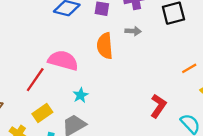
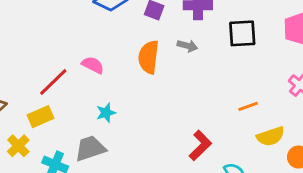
pink semicircle: (63, 60) -> (93, 65), size x0.6
yellow rectangle: (42, 113) -> (40, 117), moved

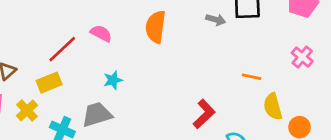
gray arrow: (187, 46) -> (216, 20), moved
orange line: (248, 106) -> (252, 77), turned 30
yellow semicircle: (271, 136) -> (273, 107), turned 92

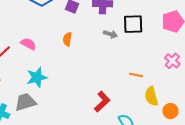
orange semicircle: (156, 27) -> (67, 39), size x0.6
cyan star: (113, 80) -> (37, 77), size x1.5

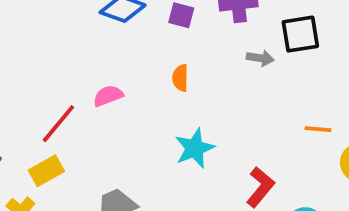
pink semicircle: (28, 44) -> (108, 96), turned -42
cyan star: (37, 77) -> (195, 148), moved

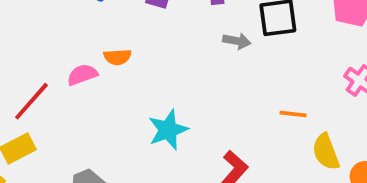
orange semicircle: (180, 78) -> (117, 57), moved, turned -96

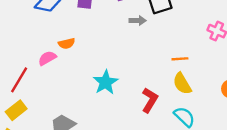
yellow semicircle: (326, 152) -> (182, 84), moved

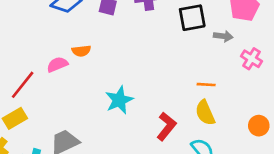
gray arrow: (138, 20) -> (223, 36), moved

